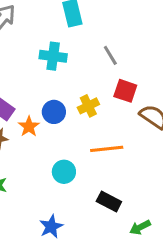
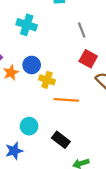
cyan cross: (53, 56) -> (27, 25), moved
yellow cross: (88, 106) -> (47, 80), moved, turned 35
cyan circle: (64, 172) -> (29, 126), moved

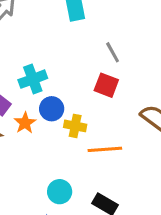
cyan cross: (27, 25) -> (33, 79), moved, turned -30
red square: (88, 59) -> (106, 85), moved

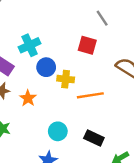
gray line: (113, 52) -> (102, 18), moved
orange star: (25, 123) -> (28, 98), moved

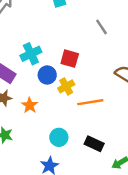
red square: (87, 45) -> (70, 59), moved
yellow cross: (66, 79) -> (66, 86), turned -35

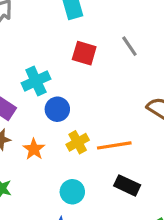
red square: (70, 59) -> (84, 53), moved
yellow cross: (66, 86) -> (78, 142), moved
black rectangle: (94, 144) -> (127, 185), moved

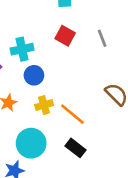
orange line: (114, 145) -> (72, 114), turned 36
cyan circle: (72, 192) -> (31, 143), size x1.5

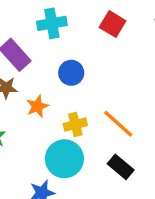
cyan cross: (22, 49) -> (52, 23), moved
yellow cross: (44, 105) -> (75, 125), moved

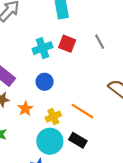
cyan cross: (52, 23) -> (42, 48), moved
black rectangle: (121, 167) -> (78, 140), moved

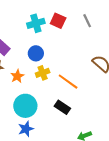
yellow cross: (53, 117) -> (43, 73), moved
cyan circle: (50, 141) -> (25, 106), moved

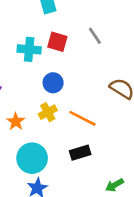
cyan cross: (36, 23) -> (29, 49), turned 30
blue circle: (36, 53) -> (53, 83), moved
black rectangle: (62, 107) -> (80, 153), turned -42

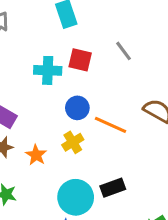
orange line: (82, 118) -> (110, 125), moved
cyan circle: (32, 158) -> (76, 197), moved

